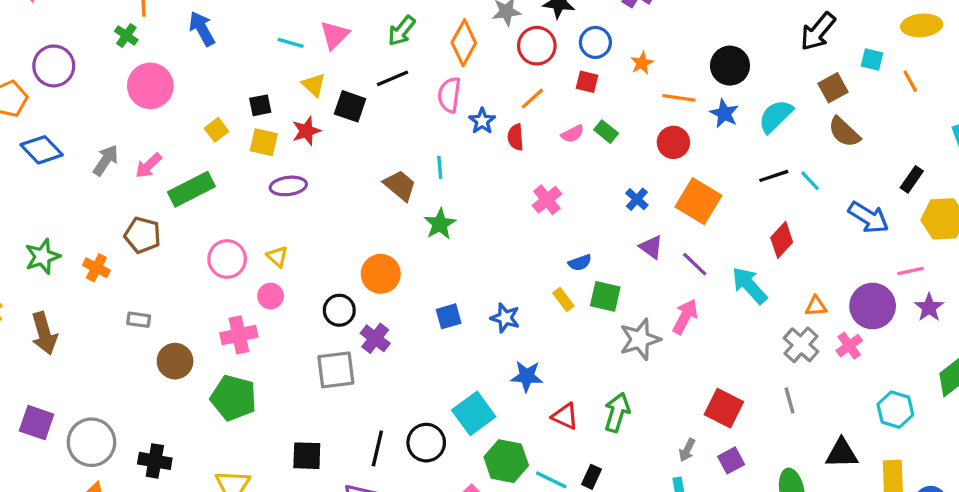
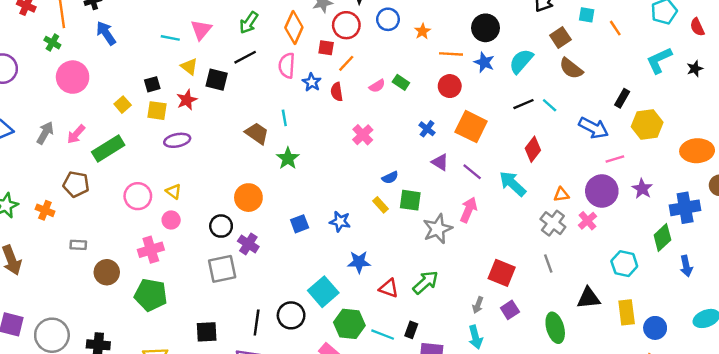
red square: (587, 82) -> (326, 48), moved
pink line: (911, 271) -> (615, 159), moved
green arrow: (617, 412) -> (426, 282), turned 36

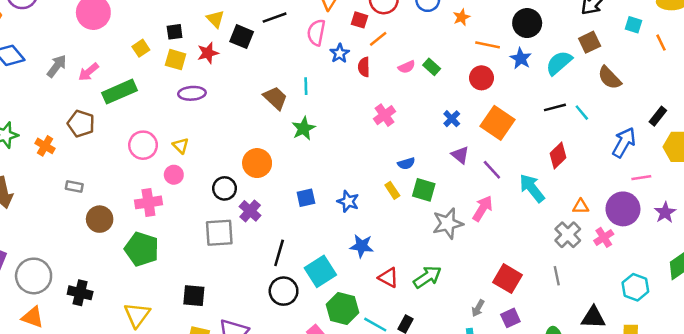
brown square: (560, 37) -> (590, 42), moved
blue arrow: (594, 128) -> (624, 143), turned -96
black line: (257, 322) -> (279, 253), moved

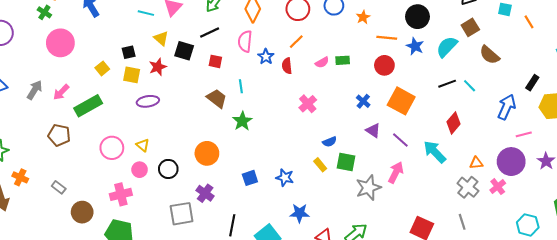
red square: (359, 20) -> (215, 61), moved
green rectangle: (432, 67) -> (343, 60), turned -40
orange cross: (45, 146) -> (20, 177), moved
gray rectangle: (74, 187) -> (59, 187), turned 32
black circle: (225, 188) -> (168, 169), moved

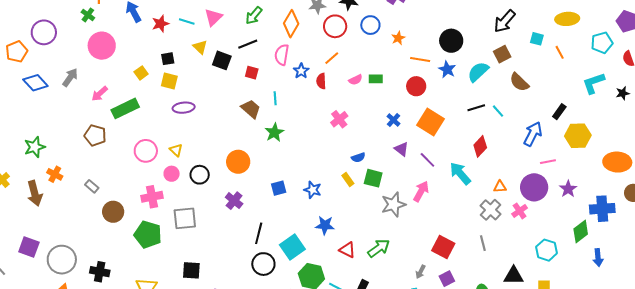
red star: (158, 67) -> (160, 24), moved
gray arrow: (35, 90) -> (70, 77), moved
gray square: (182, 214) -> (185, 218), moved

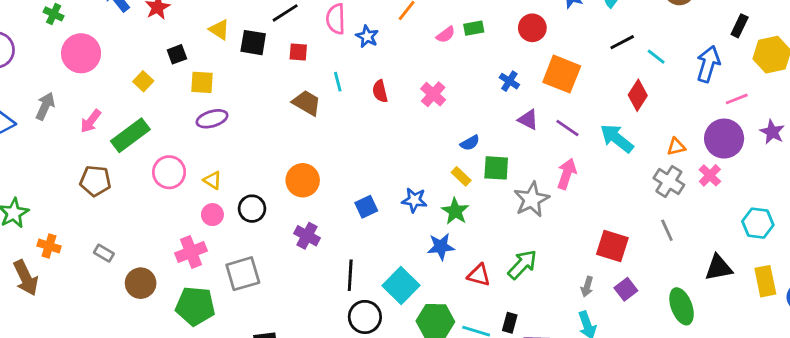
yellow square: (169, 81) -> (202, 82), moved
red semicircle: (321, 81) -> (380, 91), moved
cyan line: (498, 111) -> (656, 57), moved
green star: (274, 132) -> (455, 211), moved
pink circle: (146, 151) -> (169, 172), moved

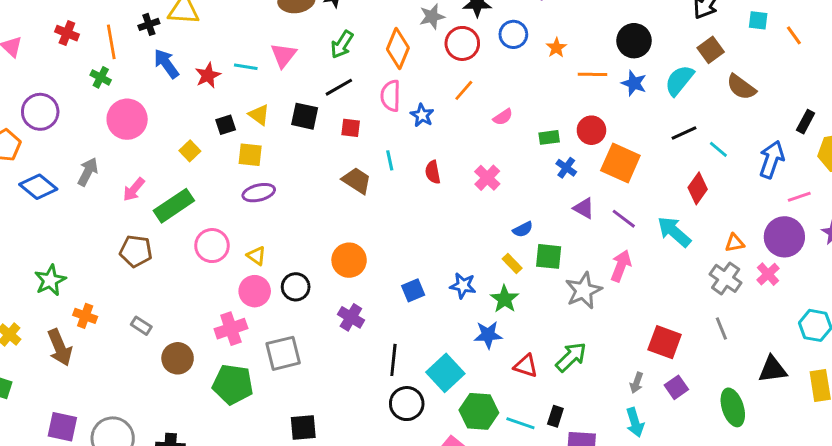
green rectangle: (474, 28) -> (549, 137), moved
red circle: (532, 28) -> (591, 130), moved
yellow triangle: (219, 30) -> (259, 115), moved
pink circle: (212, 215) -> (255, 291), size x1.4

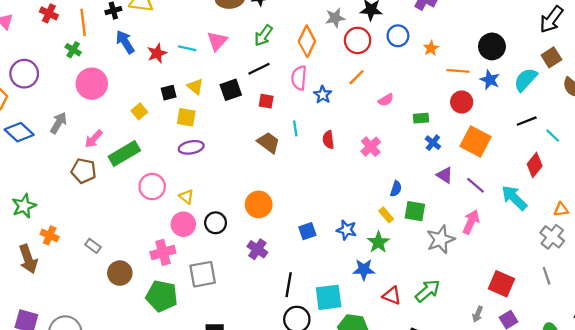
black square: (305, 116) -> (231, 90), turned -35
red circle: (591, 130) -> (462, 102), moved
blue semicircle: (523, 229) -> (396, 189), turned -49
brown pentagon: (136, 251) -> (84, 171), moved
cyan square: (445, 373) -> (329, 297), turned 32

